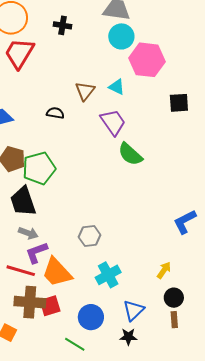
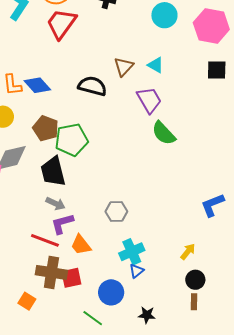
pink hexagon: (147, 60) -> (211, 26), moved
black square: (179, 103) -> (217, 70), moved
black semicircle: (55, 113) -> (92, 86), size x1.6
orange trapezoid: (57, 272) -> (81, 245), size x0.7
blue triangle: (134, 310) -> (136, 271), moved, size x0.7

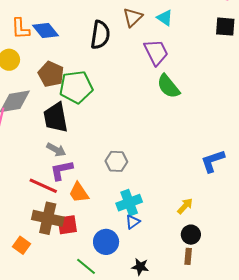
black semicircle: (92, 86) -> (100, 35), turned 80

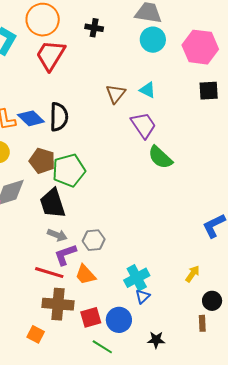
black semicircle: (100, 35) -> (59, 117), moved
gray hexagon: (116, 161) -> (94, 240), moved
red square: (67, 225) -> (91, 317), moved
black circle: (191, 235) -> (212, 301), moved

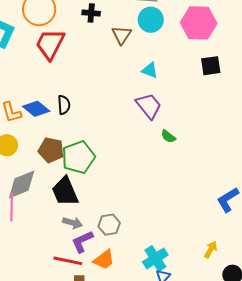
brown triangle: (116, 94) -> (122, 35), moved
black semicircle: (59, 117) -> (64, 105), size x0.7
green semicircle: (160, 157) -> (168, 136), size x0.6
orange trapezoid: (85, 275) -> (104, 260), turned -80

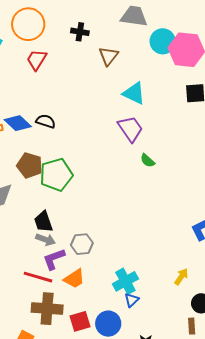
cyan circle: (151, 20) -> (163, 41), moved
red trapezoid: (50, 44) -> (37, 60), size x0.7
cyan triangle: (150, 70) -> (134, 93), size x1.4
black semicircle: (64, 105) -> (46, 121), turned -72
black trapezoid: (65, 191) -> (43, 222), moved, size x0.7

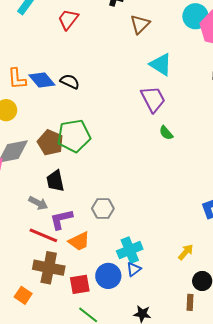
brown pentagon: (30, 165) -> (50, 143), moved
gray arrow: (46, 240) -> (38, 203), moved
gray hexagon: (82, 244) -> (103, 209), moved
blue circle: (108, 324) -> (108, 276), moved

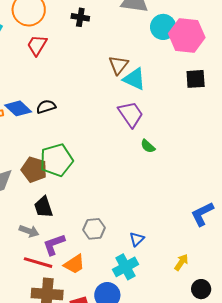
brown triangle: (140, 24) -> (118, 65), moved
black semicircle: (70, 82) -> (46, 107), turned -36
blue triangle: (134, 269) -> (137, 239), moved

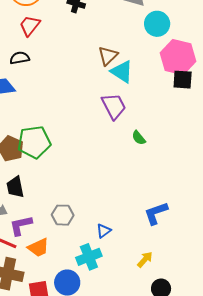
pink hexagon: (187, 35) -> (178, 57), moved
black semicircle: (46, 107) -> (20, 58), moved
green semicircle: (148, 146) -> (139, 138), moved
blue L-shape: (202, 214) -> (156, 213), moved

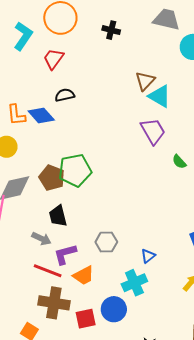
red trapezoid: (30, 26) -> (54, 59), moved
black semicircle: (20, 58) -> (65, 95), moved

